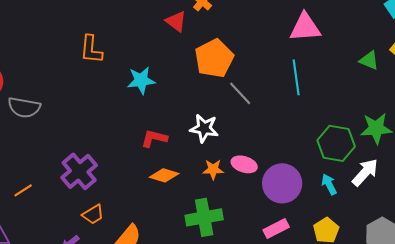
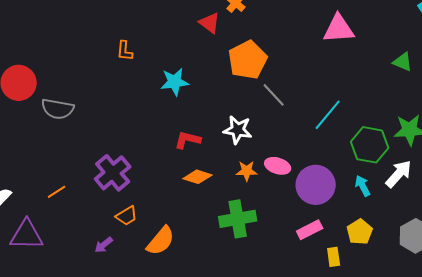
orange L-shape: (91, 49) -> (125, 51), size x0.7
cyan line: (296, 77) -> (328, 115), moved, turned 48

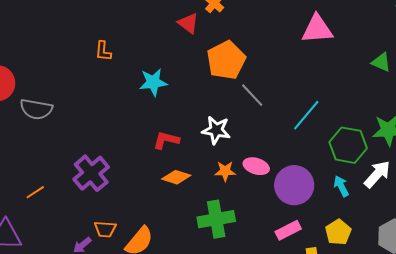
orange trapezoid: (127, 216) -> (105, 229), moved, turned 35

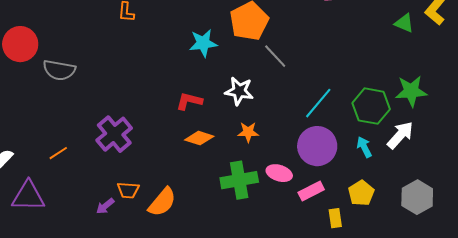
cyan star: (153, 82) -> (203, 43), moved
cyan line: (306, 115) -> (318, 103), moved
pink ellipse: (256, 166) -> (279, 173), moved

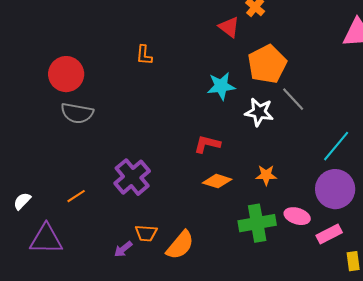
red circle: (20, 44) -> (66, 74), moved
white star: (239, 91) -> (259, 112), moved

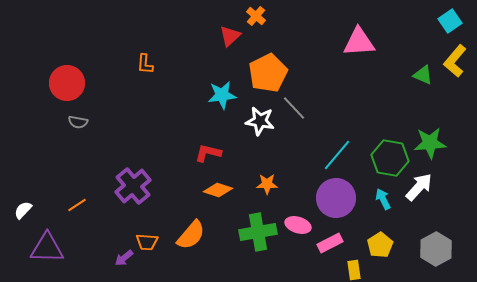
red triangle: (229, 27) -> (230, 36), turned 40
gray semicircle: (77, 113) -> (78, 122), size x0.6
orange semicircle: (180, 245) -> (191, 235), moved

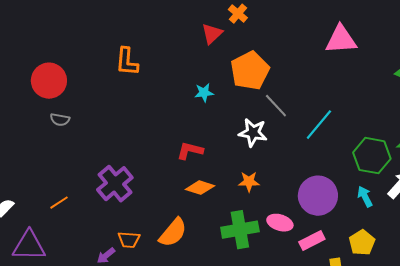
orange L-shape: (145, 64) -> (127, 62), size x1.4
cyan star: (222, 95) -> (204, 93), size x0.7
white star: (260, 121) -> (253, 133), moved
cyan line: (337, 155) -> (319, 125), moved

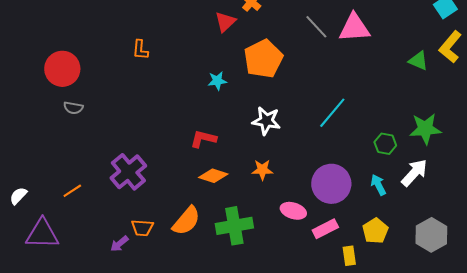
orange L-shape: (127, 62) -> (140, 50), size x0.7
gray line: (276, 106) -> (316, 27), moved
green hexagon: (372, 156) -> (385, 144), size x0.6
green cross: (240, 230) -> (234, 226), moved

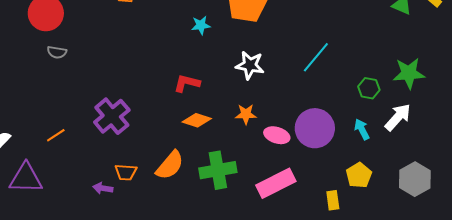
pink ellipse: (293, 211) -> (277, 135), moved
pink rectangle: (325, 229) -> (276, 183), moved, size x1.5
purple arrow: (119, 244) -> (103, 188), turned 48

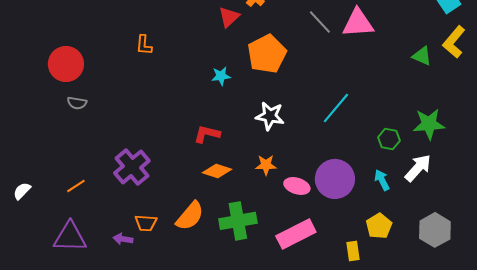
purple triangle: (26, 178) -> (70, 237), moved

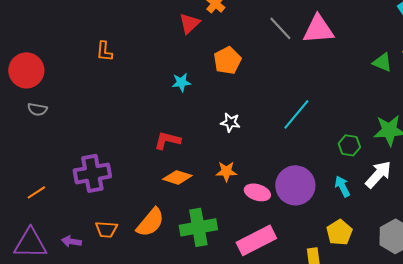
orange pentagon: (267, 54) -> (227, 60), size x0.7
white star: (270, 116) -> (230, 122), size x0.7
purple cross: (132, 167) -> (92, 173), turned 30
purple arrow: (123, 239) -> (71, 241), moved

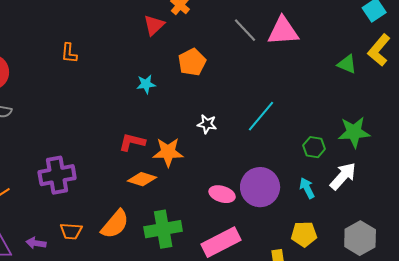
white star: (230, 122) -> (207, 124), moved
orange star: (226, 171) -> (168, 152), moved, size x1.4
yellow pentagon: (339, 232) -> (304, 234), turned 30

